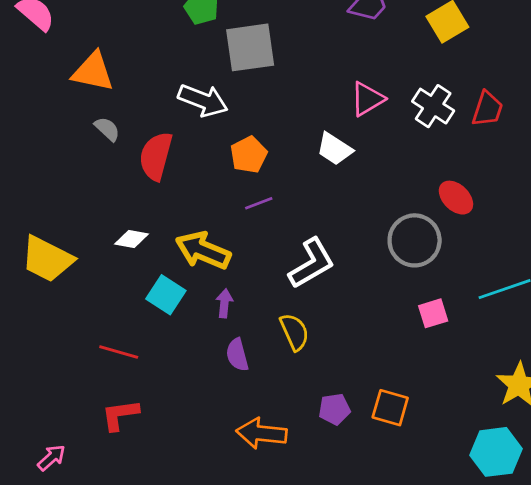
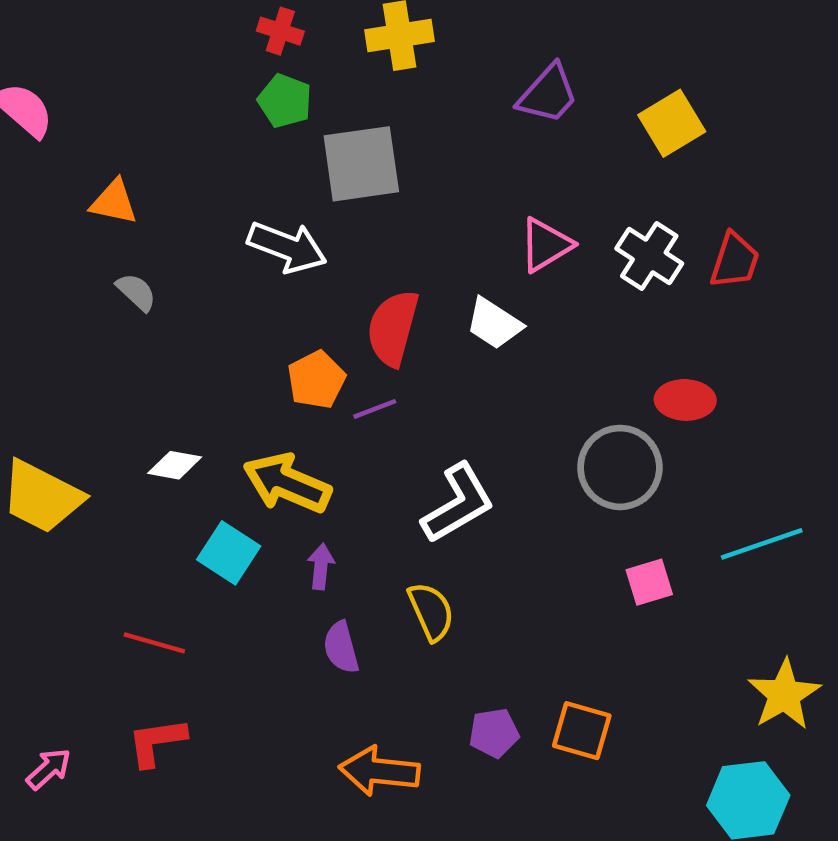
orange triangle: (93, 72) -> (114, 202), size x0.7
orange pentagon: (249, 155) -> (316, 380), moved
red semicircle: (156, 156) -> (393, 328), moved
red ellipse: (456, 198) -> (685, 400), turned -42
pink arrow: (51, 458) -> (49, 769), moved

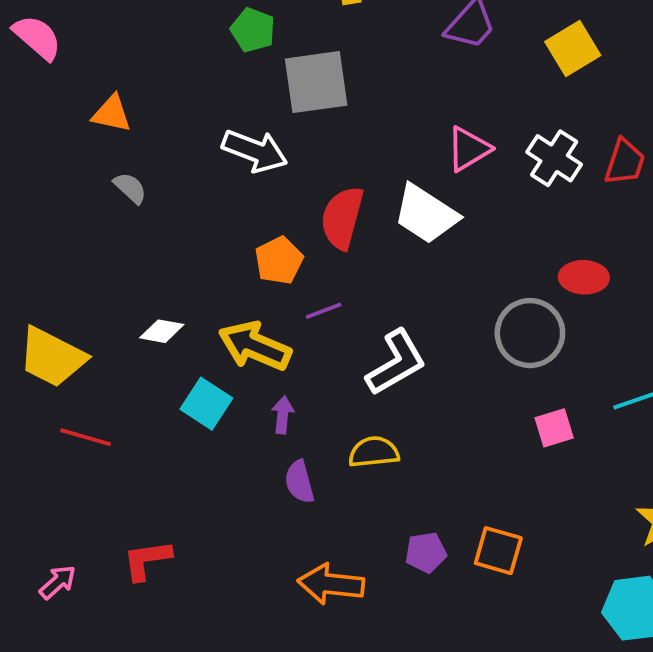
white trapezoid: (494, 323) -> (426, 214), size x1.4
purple line: (375, 409) -> (324, 311), moved
yellow semicircle: (431, 611) -> (374, 452), turned -72
red line: (154, 643) -> (86, 437), moved

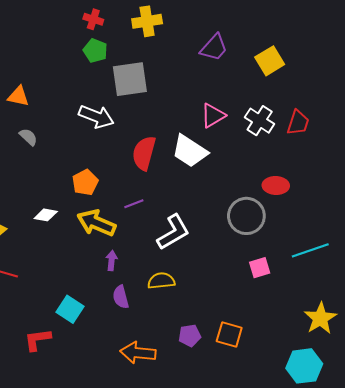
orange pentagon: (279, 261) -> (85, 182), moved
cyan square: (206, 404) -> (70, 309), moved

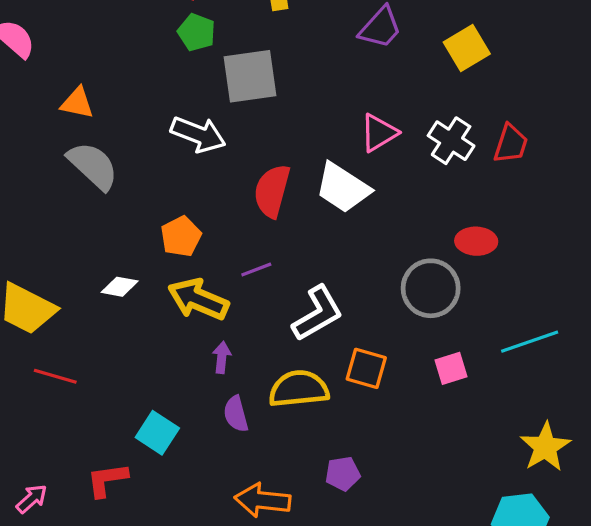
gray semicircle: (28, 137) -> (93, 166), size x1.8
yellow semicircle: (161, 281) -> (299, 389), size x1.4
orange square: (229, 335) -> (366, 368), moved

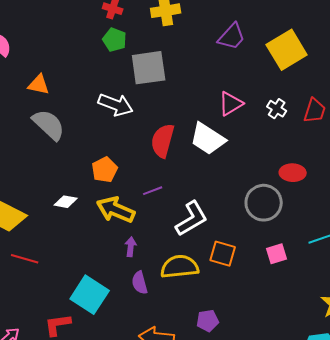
yellow square: (467, 48) -> (287, 50), size x1.4
white cross: (451, 141) -> (277, 109), size x0.7
cyan square: (157, 433) -> (90, 295), size x1.4

